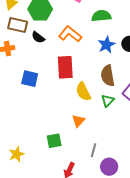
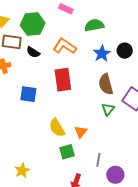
yellow semicircle: (83, 92) -> (57, 128), moved
green square: (54, 141) -> (67, 152), moved

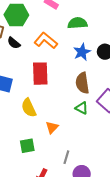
green triangle: (108, 109) -> (82, 108), turned -48
yellow semicircle: (57, 128) -> (29, 108), moved
green square: (67, 152) -> (27, 146), moved

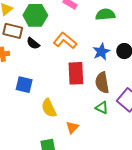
green semicircle: (78, 23) -> (105, 14), moved
red rectangle: (40, 74) -> (76, 73), moved

